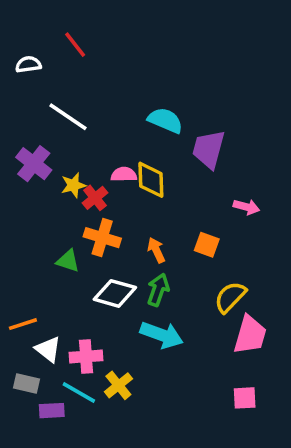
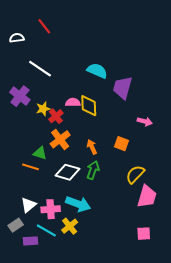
orange cross: (102, 238) -> (60, 139), turned 36
orange line: (23, 324) -> (30, 167), moved, turned 35
cyan arrow: (162, 335) -> (78, 204), moved
white triangle: (48, 349) -> (28, 205), turned 42
gray rectangle: (27, 384) -> (16, 225), turned -48

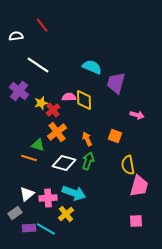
yellow semicircle: (135, 174) -> (128, 165), turned -54
cyan line: (46, 230) -> (46, 229), moved

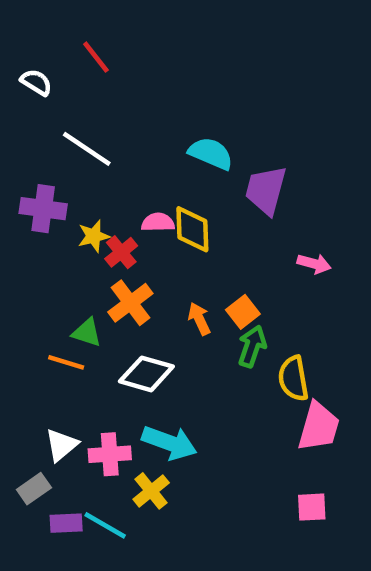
white semicircle: (16, 36) -> (36, 82), turned 40
purple cross: (19, 91) -> (43, 209), turned -30
orange square: (115, 136) -> (243, 312), moved, turned 32
green arrow: (88, 161) -> (252, 346), moved

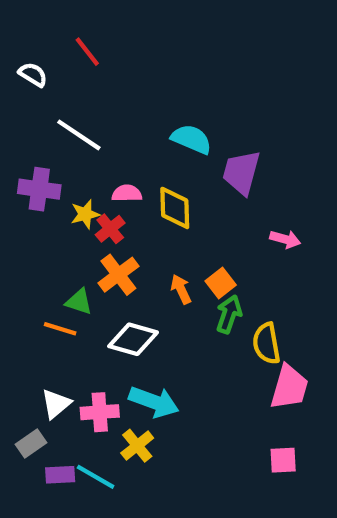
pink semicircle: (158, 222) -> (127, 193), moved

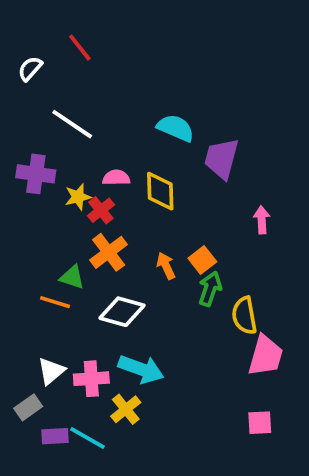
white semicircle: (33, 75) -> (30, 69), turned -80
pink arrow: (285, 239) -> (262, 220), turned -108

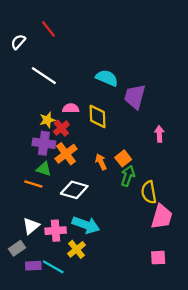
purple cross: (36, 174) -> (44, 143), moved

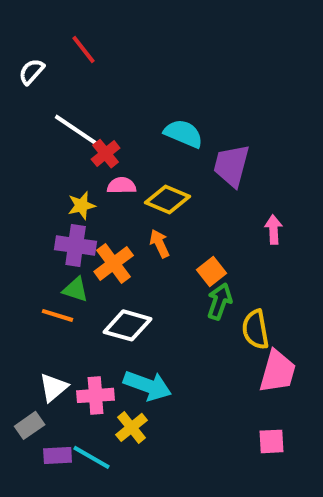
yellow diamond: (97, 116) -> (167, 200), turned -65
red cross: (61, 128) -> (106, 154), moved
orange arrow: (101, 162) -> (160, 244), moved

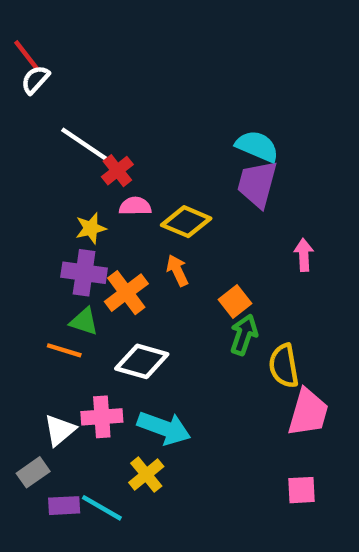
red line: (84, 50) -> (26, 55), moved
cyan semicircle: (183, 134) -> (257, 146), moved
pink cross: (96, 395) -> (102, 417), moved

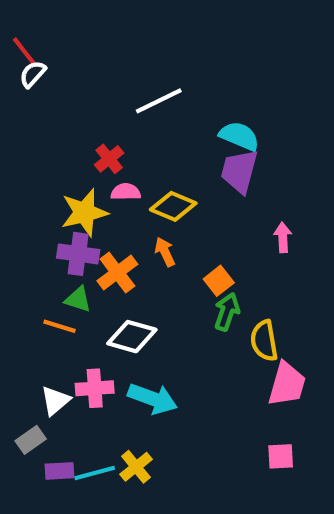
white line: (84, 144) -> (159, 101), moved, turned -60
yellow star: (91, 228) -> (84, 213), size x1.6
yellow cross: (146, 475) -> (136, 467), moved
cyan line: (102, 508) -> (95, 473), turned -45

